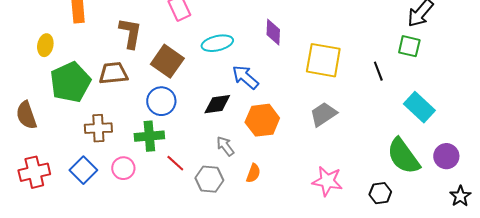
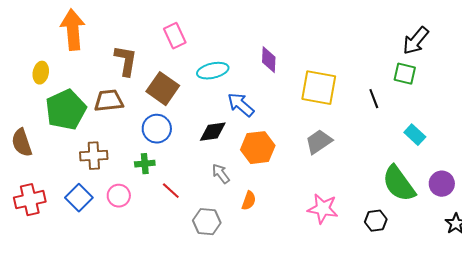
cyan rectangle: (419, 107) -> (415, 135), size x0.7
green cross: (149, 136) -> (145, 164), size x0.7
gray hexagon: (209, 179) -> (207, 222), moved

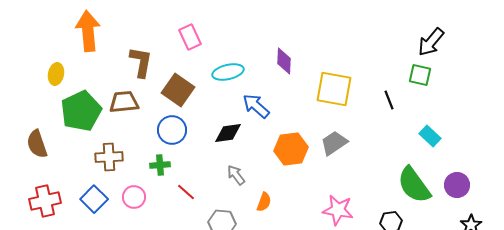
orange hexagon: (258, 148) -> (291, 149), moved

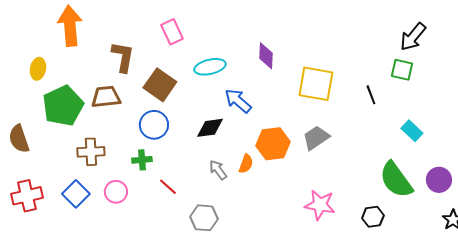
orange semicircle: (264, 202) -> (246, 164), moved

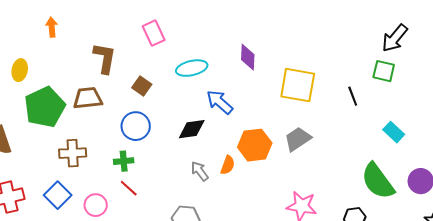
orange arrow: (70, 26) -> (52, 27), size x0.5
brown square: (160, 85) -> (142, 86), size x0.6
red line: (168, 187) -> (129, 188), moved
pink circle: (116, 192) -> (96, 205), moved

